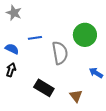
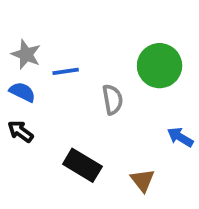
gray star: (14, 13) -> (26, 54), moved
gray semicircle: (60, 53) -> (113, 100), size x0.7
black arrow: (11, 70) -> (20, 131), turned -72

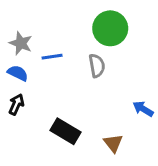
green circle: (160, 66) -> (110, 28), moved
gray semicircle: (113, 100) -> (97, 66), moved
black arrow: (20, 131) -> (16, 104), turned 78

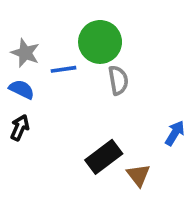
green circle: (110, 28) -> (100, 42), moved
blue arrow: (143, 109) -> (175, 133), turned 90
black rectangle: (65, 131) -> (104, 157), moved, turned -68

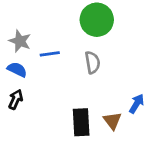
green circle: (100, 42) -> (97, 20), moved
black rectangle: (104, 157) -> (81, 122), turned -56
brown triangle: (138, 175) -> (112, 121), moved

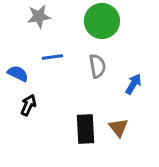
gray star: (20, 41) -> (39, 16), moved, turned -30
black arrow: (16, 99) -> (28, 105), moved
blue arrow: (137, 104) -> (133, 84), moved

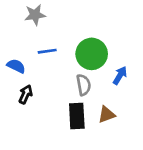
green circle: (102, 21) -> (92, 54), moved
gray semicircle: (97, 66) -> (84, 85), moved
brown triangle: (118, 128) -> (106, 115), turned 48

